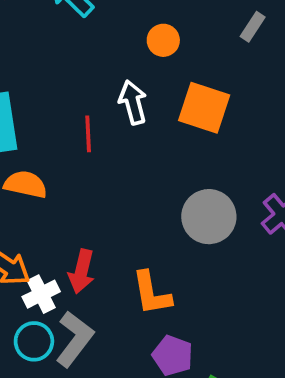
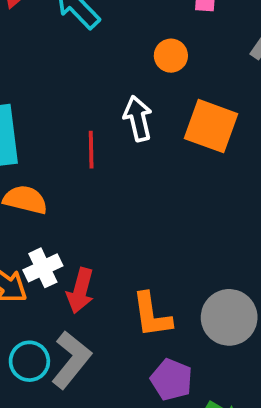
gray circle: (209, 217) -> (229, 317), moved
white cross: (41, 294) -> (43, 268), moved

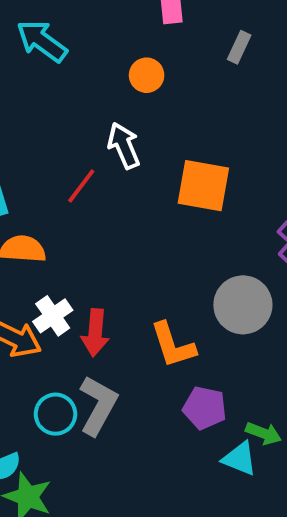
orange square: (211, 126) -> (203, 186), moved
red line: (91, 150) -> (81, 186), turned 48
gray circle: (229, 317) -> (243, 305), moved

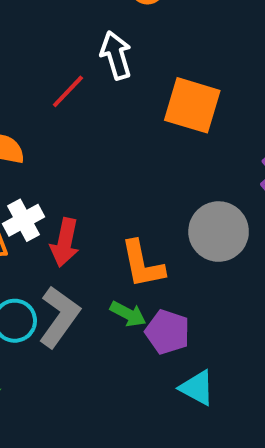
green arrow: (263, 433) -> (128, 314), moved

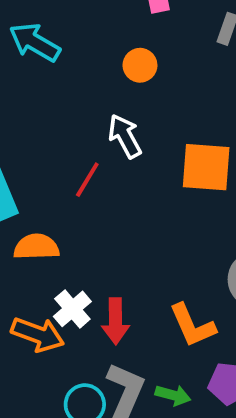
green arrow: (128, 314) -> (173, 395), moved

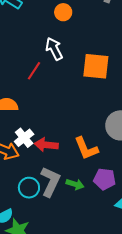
red arrow: (115, 321) -> (46, 145), turned 95

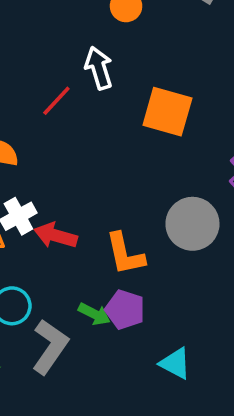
purple pentagon: (105, 179) -> (125, 310), moved
gray L-shape: (50, 182) -> (50, 347), moved

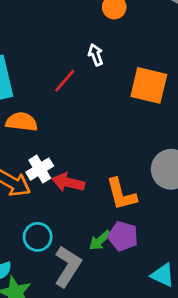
white arrow: (99, 68) -> (96, 55), size x0.7
green arrow: (94, 314) -> (100, 240), turned 115

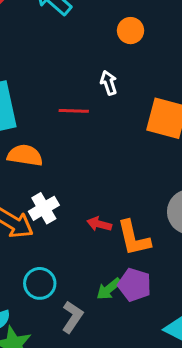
red line: (65, 81) -> (74, 111), turned 50
red arrow: (68, 182) -> (99, 224), moved, size x0.7
gray L-shape: (68, 266) -> (72, 317), size x0.7

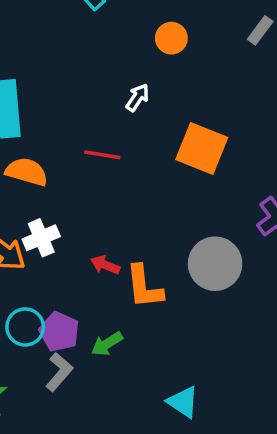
white arrow: (109, 83) -> (138, 97), turned 45
red line: (74, 111) -> (102, 155), moved
purple pentagon: (134, 285) -> (59, 332), moved

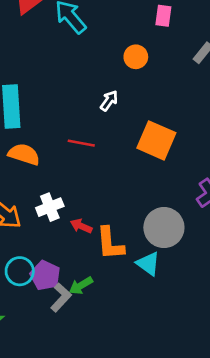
white cross: (41, 238) -> (50, 207), moved
gray L-shape: (59, 372) -> (61, 297), moved
cyan triangle: (183, 402) -> (148, 264), moved

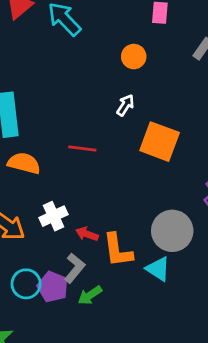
white arrow: (109, 101) -> (125, 105), moved
gray L-shape: (61, 297) -> (75, 268), moved

